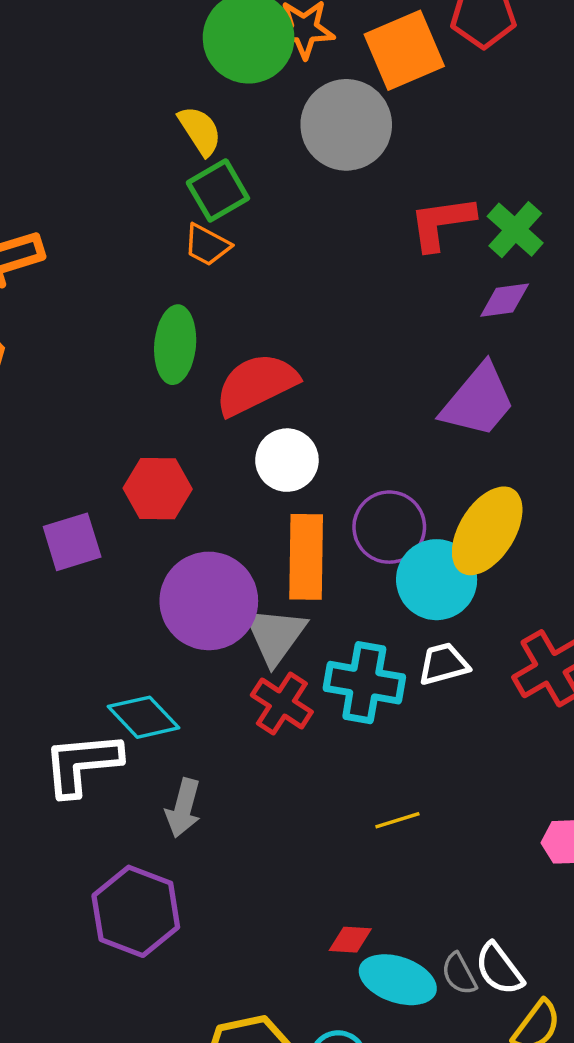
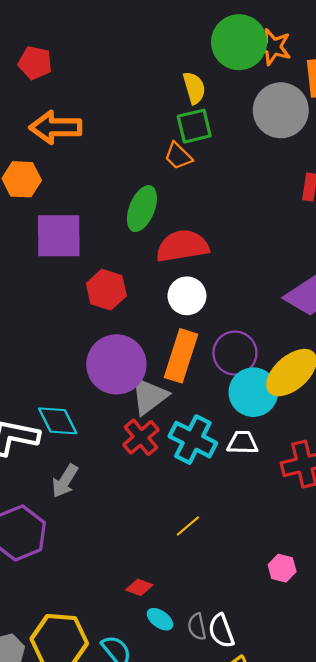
purple square: (72, 542) -> (59, 236), moved, size x1.4
yellow line: (397, 820) -> (188, 526), turned -40
cyan ellipse: (398, 980) -> (160, 619), size x0.6

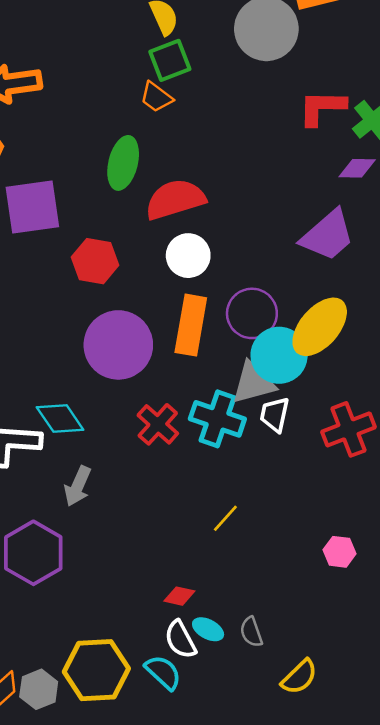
gray triangle: (149, 396) -> (253, 383), moved, turned 30
white trapezoid: (242, 443) -> (275, 415), turned -72
white semicircle: (221, 631) -> (180, 639), moved

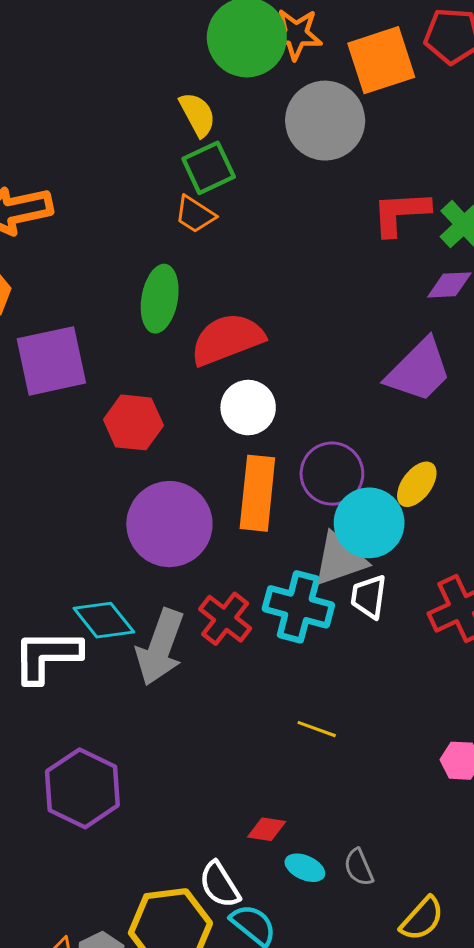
yellow ellipse: (320, 327) -> (417, 484), size x0.6
gray arrow: (78, 486) -> (160, 647), moved, size x1.5
yellow line: (225, 518) -> (317, 729), turned 72
white semicircle: (180, 639) -> (220, 885), moved

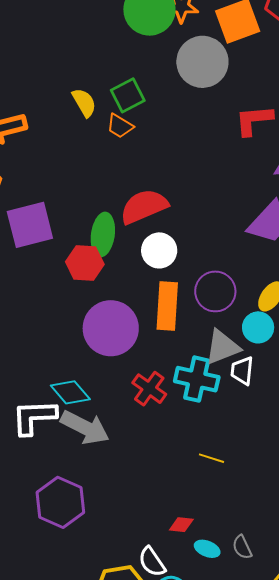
yellow semicircle: (197, 114) -> (84, 103), moved
green ellipse: (160, 299) -> (103, 235), moved
cyan circle: (369, 523) -> (258, 327), moved, size x0.7
gray arrow: (160, 647) -> (85, 427), moved, turned -81

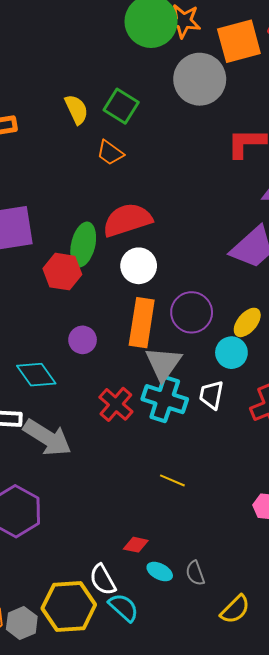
green square: (128, 95) -> (121, 106), turned -36
orange trapezoid: (120, 126) -> (110, 153), moved
purple circle: (111, 328) -> (83, 340), size x0.5
gray triangle: (222, 347) -> (163, 364), moved, turned -39
cyan diamond: (70, 392) -> (36, 375), moved

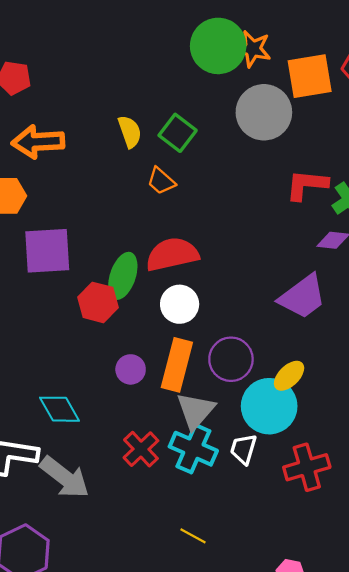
purple circle: (83, 340) -> (131, 369), moved
cyan circle: (231, 353) -> (269, 406), size x1.6

